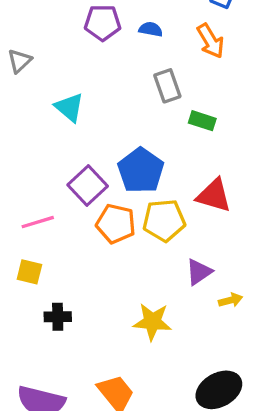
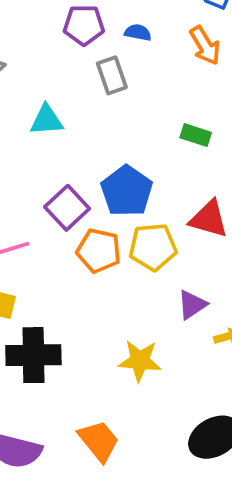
gray rectangle: (167, 86) -> (112, 75), moved
cyan triangle: (69, 107) -> (47, 120), turned -44
black cross: (58, 317) -> (33, 355), size x1.8

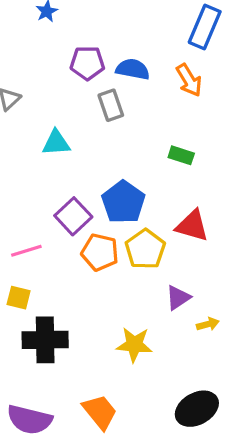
blue semicircle: (138, 32) -> (133, 69), size x1.5
yellow pentagon: (153, 247) -> (145, 249), turned -30

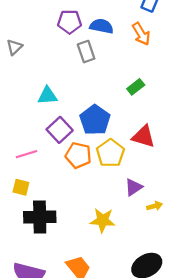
cyan triangle: (56, 143) -> (47, 96), moved
green rectangle: (181, 155) -> (136, 87), turned -56

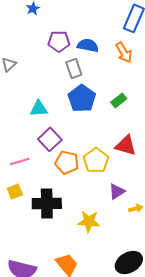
blue pentagon: (95, 120) -> (82, 98), moved
yellow square: (21, 187) -> (15, 191), turned -35
black cross: (40, 217) -> (47, 203), moved

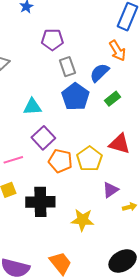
blue semicircle: (88, 45) -> (99, 73), moved, turned -55

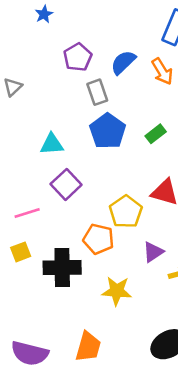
purple pentagon: (52, 40) -> (78, 57), turned -30
blue semicircle: (99, 73) -> (123, 62), moved
orange pentagon: (60, 161) -> (99, 239), moved
orange trapezoid: (60, 263) -> (88, 347), turned 55

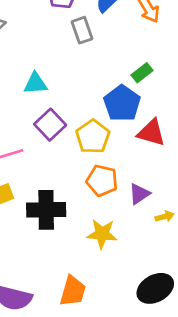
blue pentagon: (108, 131) -> (122, 103), moved
yellow pentagon: (126, 212) -> (93, 137), moved
orange pentagon: (99, 239) -> (102, 181), moved

